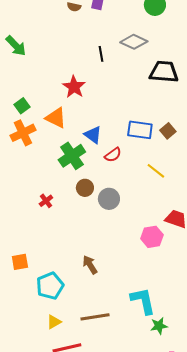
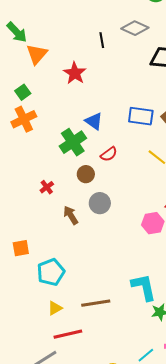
orange triangle: (56, 118) -> (37, 54), moved, turned 45
red semicircle: (113, 155) -> (109, 154), moved
gray circle: (109, 199) -> (100, 203), moved
brown arrow: (90, 265) -> (71, 215), moved

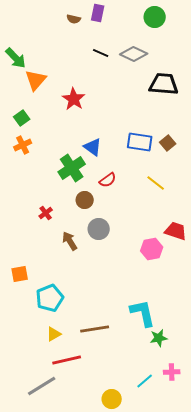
black line: (102, 40) -> (101, 53), moved, turned -56
orange cross: (24, 119) -> (23, 145), size x0.7

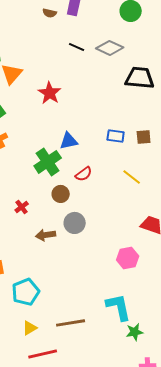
blue rectangle: (140, 142) -> (116, 136), size x0.7
brown square: (168, 143) -> (144, 137), turned 35
blue triangle: (93, 147) -> (69, 141), turned -48
brown arrow: (70, 241) -> (46, 235), turned -66
pink hexagon: (152, 249) -> (128, 258), moved

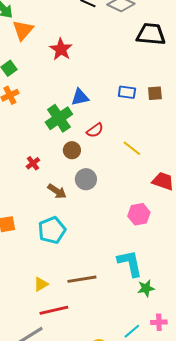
yellow line: (132, 177) -> (132, 148), moved
brown arrow: (46, 235) -> (57, 191), turned -138
cyan pentagon: (26, 292) -> (52, 230), moved

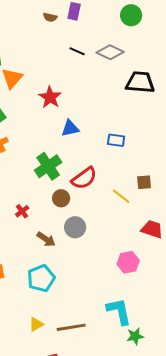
brown square: (155, 93) -> (144, 182), moved
blue triangle: (80, 97) -> (70, 128), moved
red semicircle: (95, 130) -> (84, 178), size x1.5
yellow triangle: (41, 284) -> (36, 324), moved

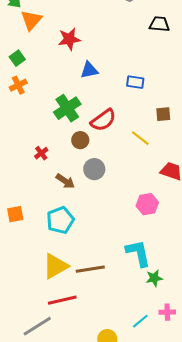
black trapezoid: (140, 82) -> (159, 24), size x0.7
red star: (50, 97) -> (69, 39), turned 30
brown square: (144, 182) -> (163, 114), moved
yellow triangle: (36, 324) -> (55, 266), size x1.8

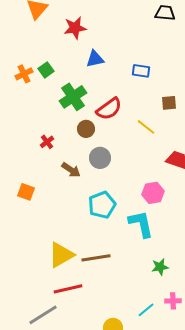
green square: (17, 58) -> (46, 70), moved
orange square: (15, 214) -> (26, 192), moved, turned 30
cyan pentagon: (60, 220) -> (102, 205), moved
cyan L-shape: (138, 253) -> (141, 224), moved

